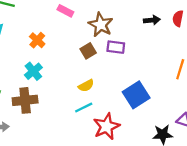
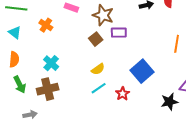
orange cross: (37, 40) -> (46, 25), moved
red star: (106, 126) -> (123, 94), moved, size x0.6

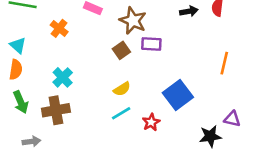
cyan triangle: (15, 32) -> (18, 45), moved

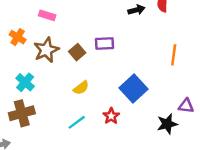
brown star: (133, 21) -> (46, 50), moved, turned 30
cyan line: (121, 113) -> (77, 122), moved

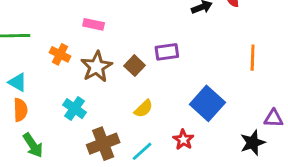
brown cross: (22, 113) -> (103, 144), moved

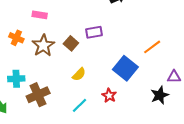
orange line: (253, 58) -> (152, 47), moved, turned 54
cyan cross: (75, 109) -> (16, 79), moved, turned -35
brown cross: (103, 144) -> (38, 95), moved

